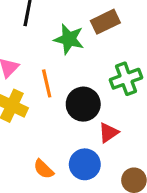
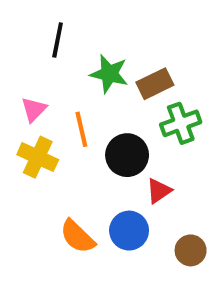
brown rectangle: (105, 22) -> (155, 84), moved
orange semicircle: (44, 169) -> (77, 237), size x1.4

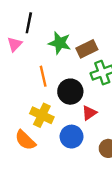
pink triangle: (34, 109) -> (15, 44), moved
yellow cross: (38, 157) -> (42, 115), moved
orange semicircle: (77, 237) -> (25, 140), moved

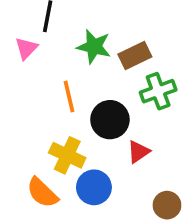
blue circle: (72, 137) -> (94, 187), moved

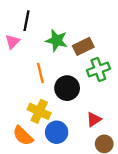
red triangle: (138, 152) -> (94, 119), moved

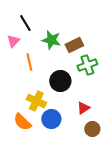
black line: (26, 21) -> (25, 23), turned -42
orange line: (40, 73) -> (29, 62), moved

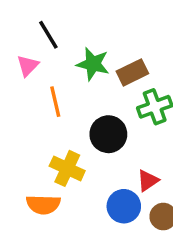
blue circle: (51, 119) -> (124, 206), moved
orange semicircle: (22, 122) -> (43, 205), turned -42

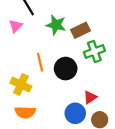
orange line: (55, 102) -> (40, 62), moved
yellow cross: (67, 168) -> (21, 85), moved

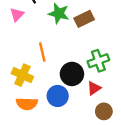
green cross: (94, 52) -> (98, 61), moved
black circle: (66, 69) -> (72, 74), moved
blue circle: (75, 113) -> (58, 96), moved

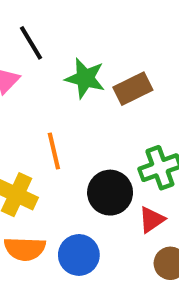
blue circle: (58, 96) -> (79, 255), moved

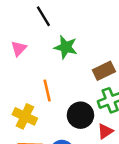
black line: (31, 43) -> (43, 16), moved
brown rectangle: (133, 89) -> (104, 71), moved

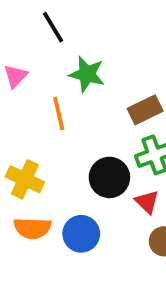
orange line: (47, 90) -> (59, 114), moved
red triangle: (105, 131) -> (147, 202), turned -42

